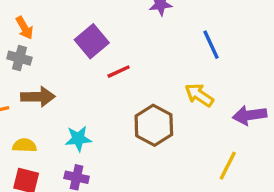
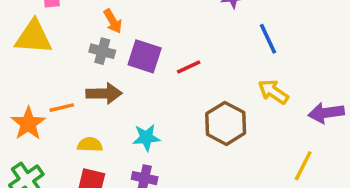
orange arrow: (25, 28) -> (113, 21), moved
purple square: (92, 41) -> (145, 56), moved, turned -32
blue line: (211, 45) -> (268, 39), moved
gray cross: (19, 58) -> (102, 51), moved

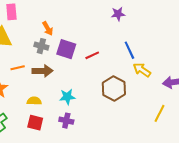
blue line: (268, 39) -> (129, 50), moved
orange line: (62, 108) -> (18, 68), moved

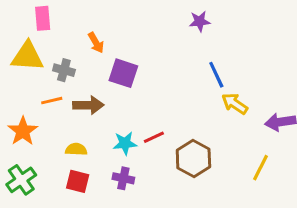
gray cross: (41, 46) -> (64, 70), moved
red line: (92, 55) -> (154, 137), moved
brown hexagon: (114, 88) -> (193, 158), moved

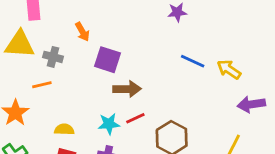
blue line: (216, 75) -> (193, 61), turned -40
yellow arrow: (235, 104) -> (229, 69), moved
brown arrow: (88, 105) -> (127, 89), moved

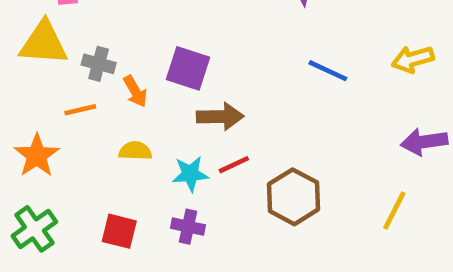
orange arrow: (82, 32) -> (135, 91), moved
yellow arrow: (229, 69) -> (413, 59), moved, turned -50
yellow semicircle: (64, 129) -> (135, 151), moved

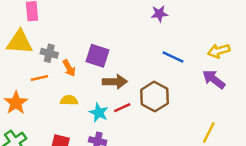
purple arrow: (424, 142) -> (214, 79), moved, turned 45
cyan star: (190, 174) -> (99, 113), turned 30
brown hexagon: (293, 197) -> (154, 97), moved

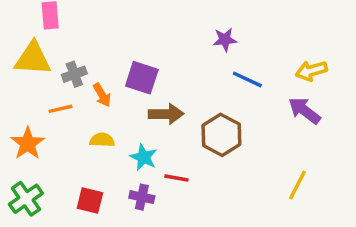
purple star: (159, 14) -> (225, 40), moved
gray cross: (49, 53) -> (74, 74), turned -35
red line: (122, 108) -> (176, 178), moved, turned 35

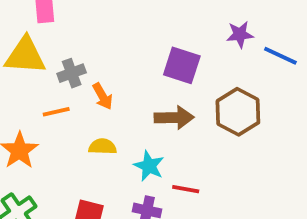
purple square: (142, 78) -> (182, 65), moved
blue line: (247, 79) -> (280, 56), moved
brown hexagon: (221, 135) -> (238, 112), moved

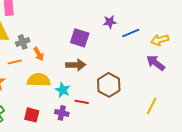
blue line: (280, 56) -> (131, 33), turned -48
brown hexagon: (238, 112) -> (109, 85), moved
yellow semicircle: (103, 147) -> (39, 80), size x1.6

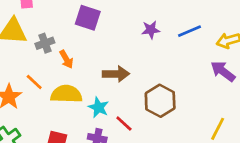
purple star: (110, 22) -> (151, 30), moved
purple square: (80, 38) -> (88, 18), moved
orange line: (15, 62) -> (34, 82), moved, turned 56
red line: (82, 102) -> (124, 123), turned 32

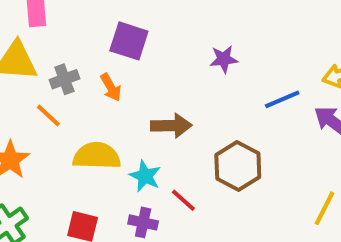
blue line: (190, 31) -> (282, 99), moved
orange arrow: (66, 59) -> (111, 87), moved
orange line: (34, 82) -> (48, 116), moved

